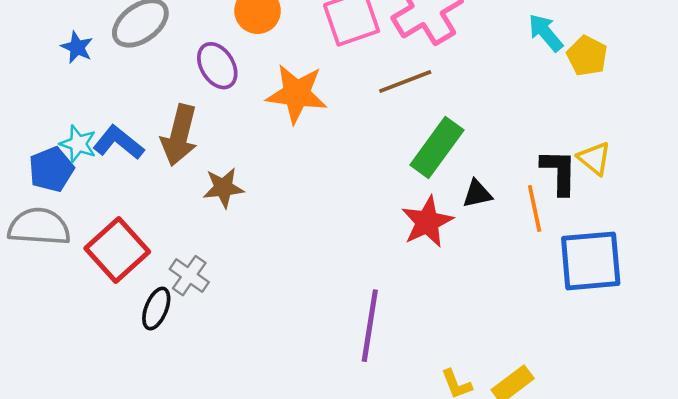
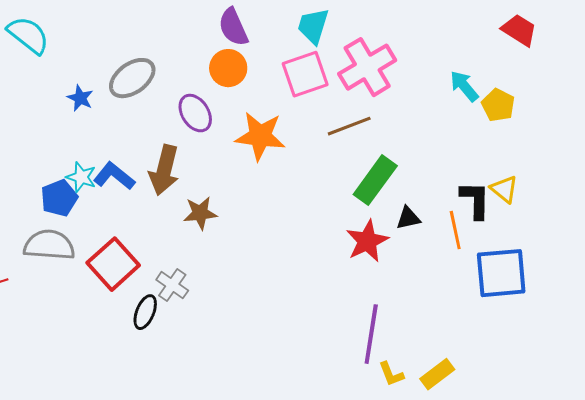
purple line: (370, 326) -> (371, 334), moved

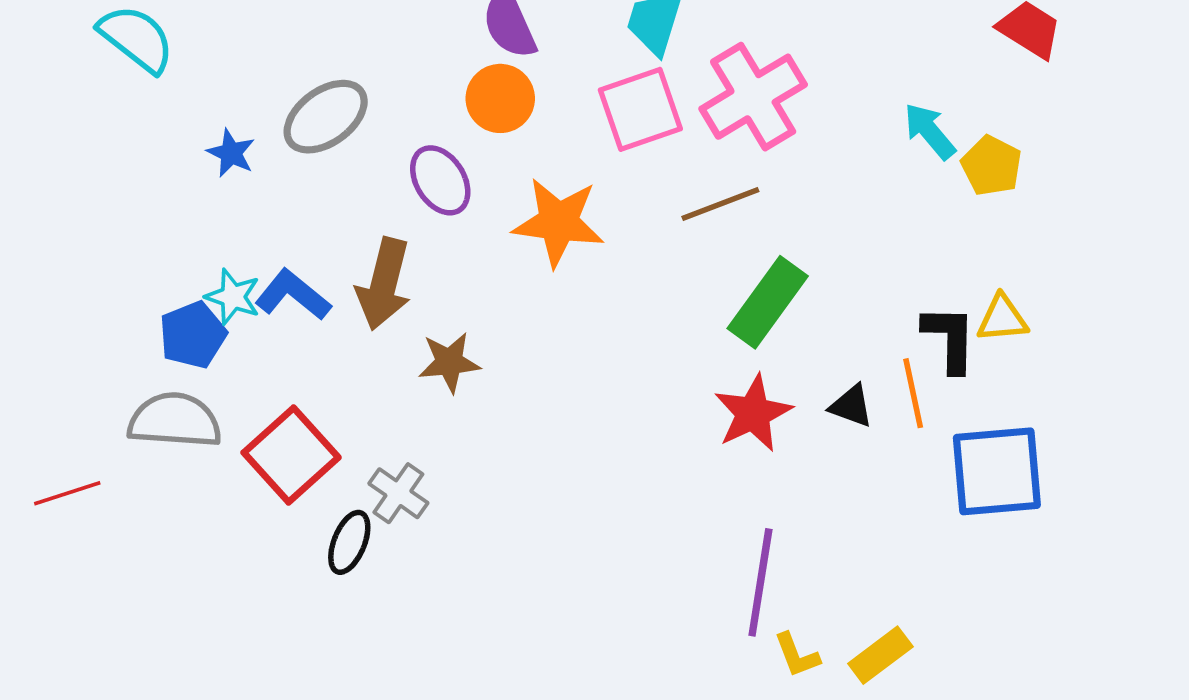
yellow triangle: (504, 189) -> (1002, 319), turned -44
black triangle: (408, 218) -> (851, 406), moved, turned 32

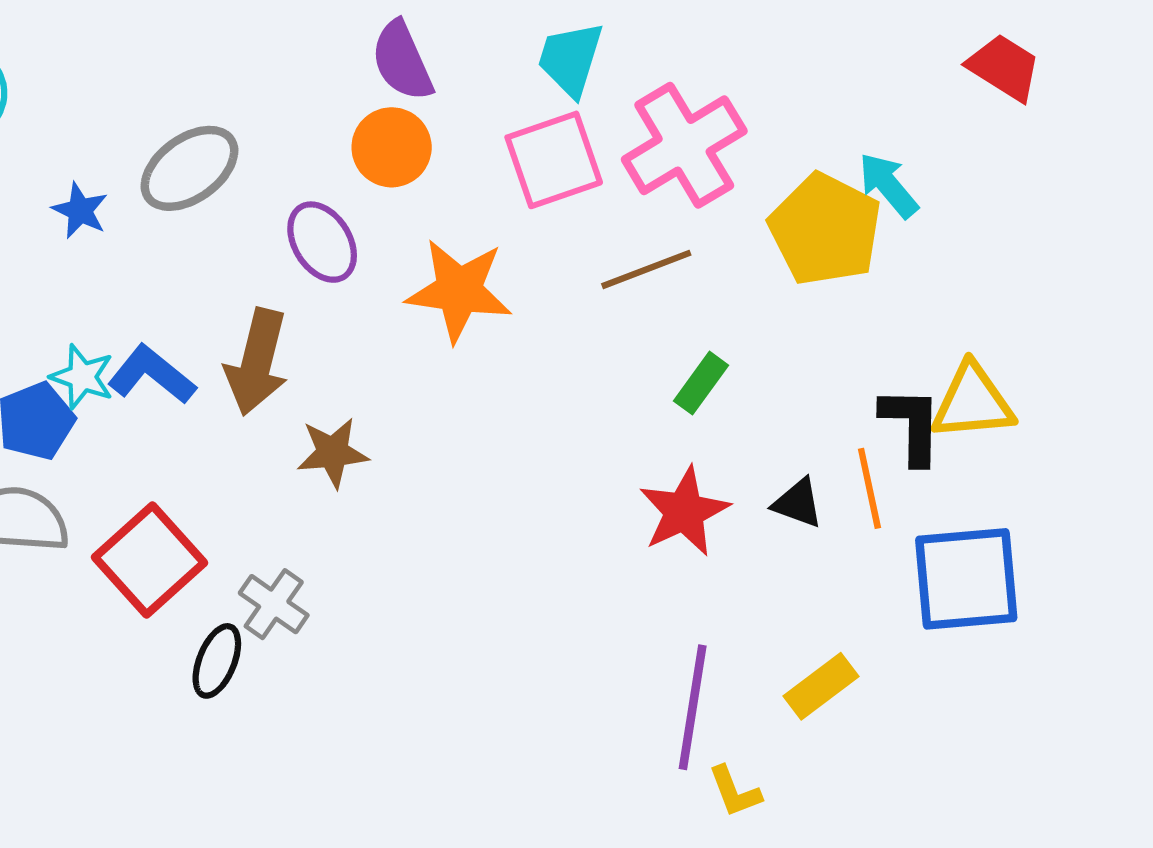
yellow pentagon: (991, 166) -> (825, 229), moved, size x1.6
green rectangle: (768, 302) -> (701, 383), size x0.6
yellow triangle: (1002, 319) -> (973, 402), size x1.4
yellow rectangle: (880, 655) -> (821, 686), moved

